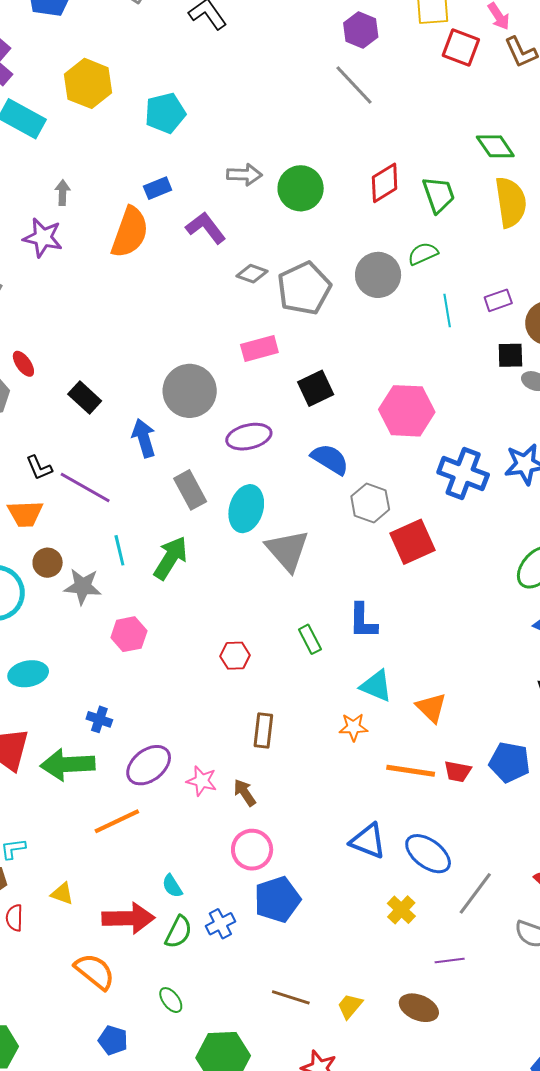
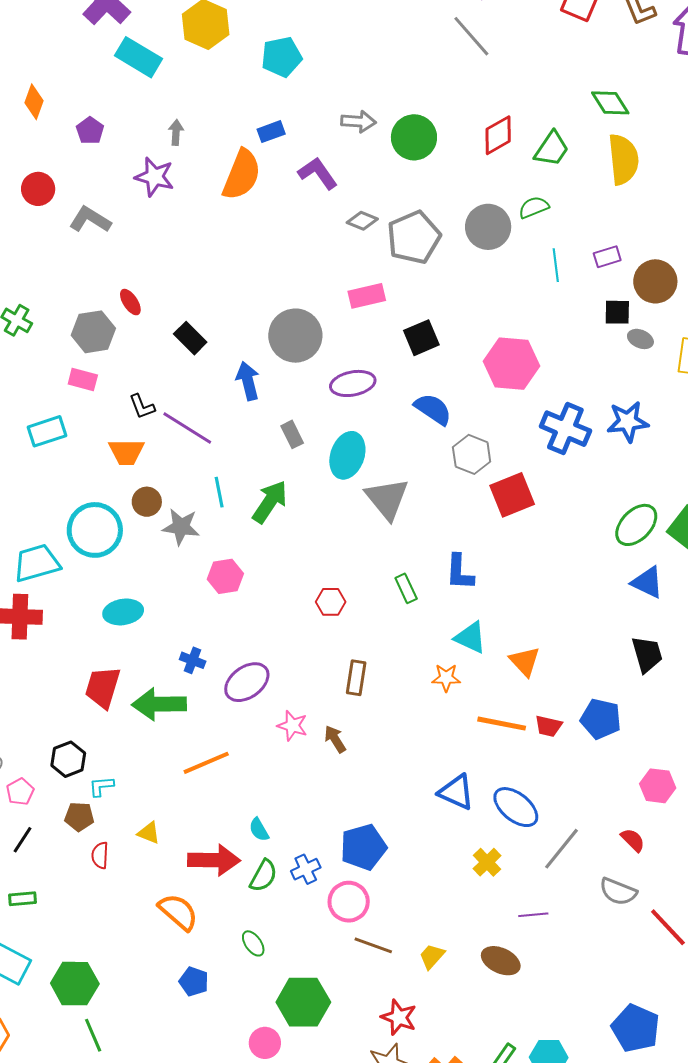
green trapezoid: (439, 195) -> (552, 149), turned 51
gray rectangle: (190, 490) -> (292, 434), size x0.7
purple ellipse: (149, 765) -> (247, 682), moved
pink circle: (252, 850) -> (349, 902), moved

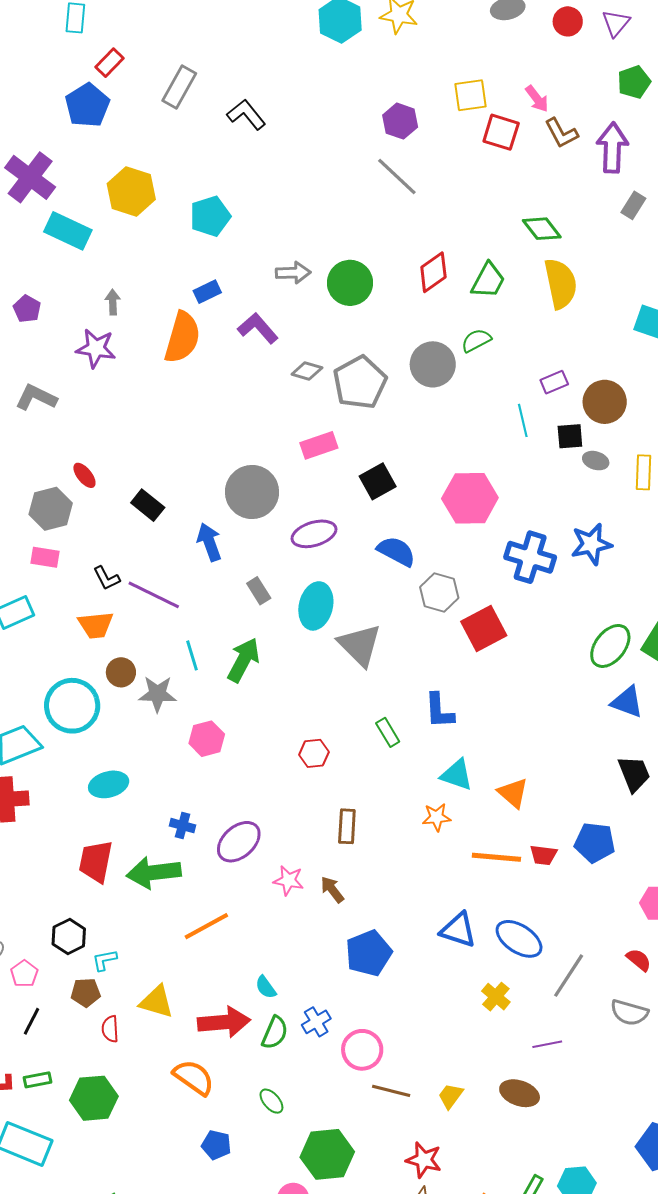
cyan line: (556, 265) -> (523, 420), moved
yellow triangle: (149, 833) -> (156, 1002), size x1.5
blue pentagon: (363, 847) -> (369, 953), moved
green hexagon: (75, 984) -> (94, 1098), moved

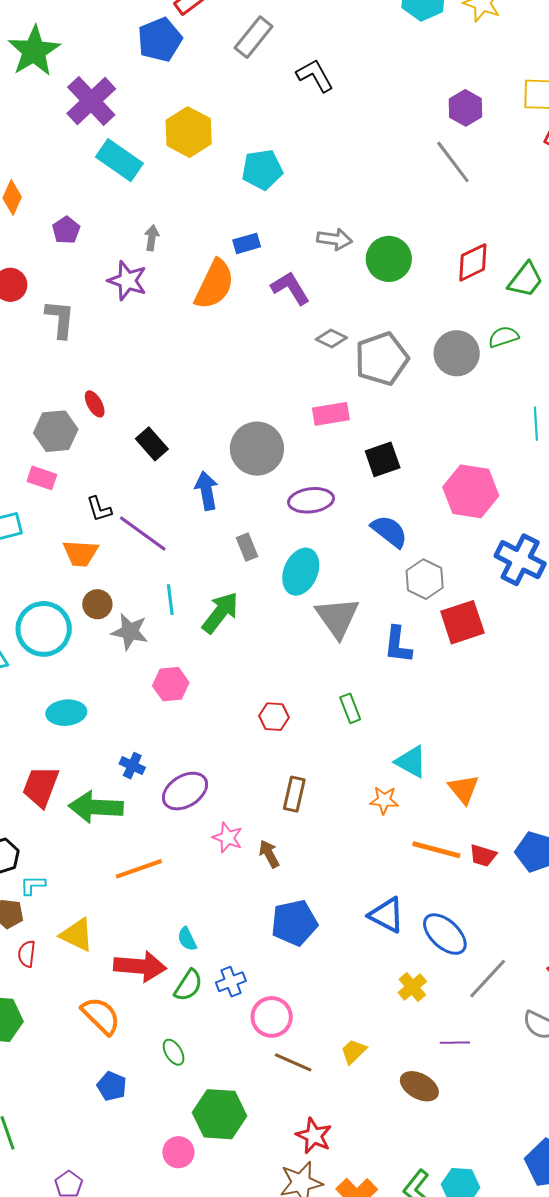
gray L-shape: (36, 397) -> (60, 319), turned 60
blue L-shape: (439, 711) -> (398, 645), moved
yellow trapezoid: (451, 1096) -> (354, 1051), moved

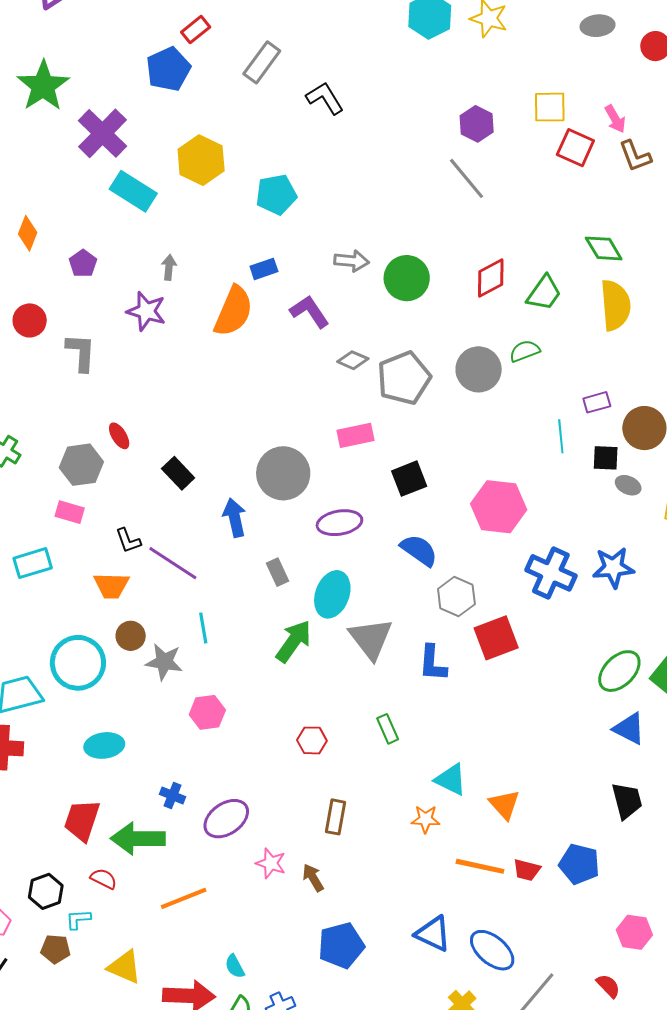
green arrow: (220, 613) -> (294, 641), moved
red semicircle: (27, 954) -> (104, 879), moved, turned 112

